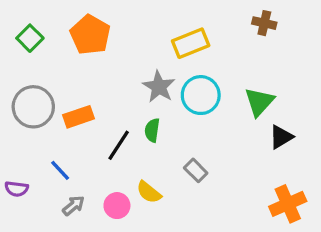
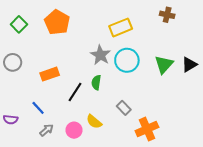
gray circle: (33, 107) -> (13, 62), moved, size x0.7
black triangle: (281, 137) -> (189, 65), moved
orange cross: (288, 204) -> (147, 129), moved

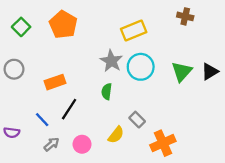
black line: (75, 92) -> (69, 109), moved
yellow semicircle: (94, 122) -> (116, 135), moved, turned -91

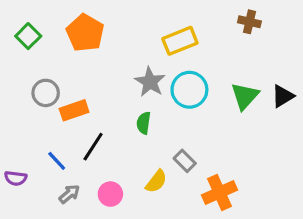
gray circle: (14, 69) -> (46, 93), moved

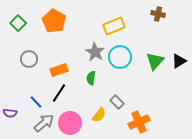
orange rectangle: (74, 110) -> (59, 70), moved
gray arrow: (69, 194) -> (44, 123), size x1.5
pink circle: (110, 194) -> (70, 123), size x1.5

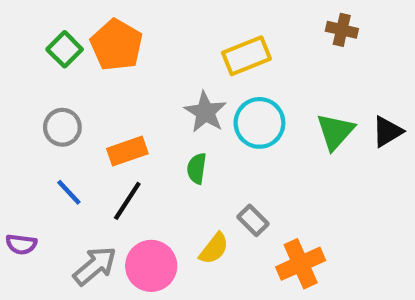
green square: (18, 23) -> (65, 49), moved
blue line: (36, 102) -> (69, 192), moved

